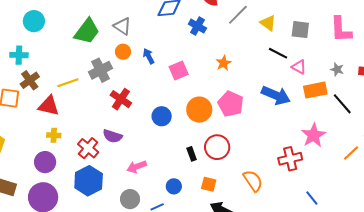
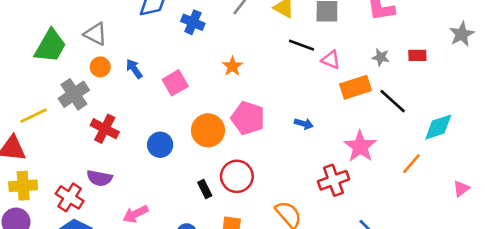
blue arrow: (276, 95) -> (304, 124), moved, size x0.5
yellow cross: (54, 135) -> (23, 186), size x1.5

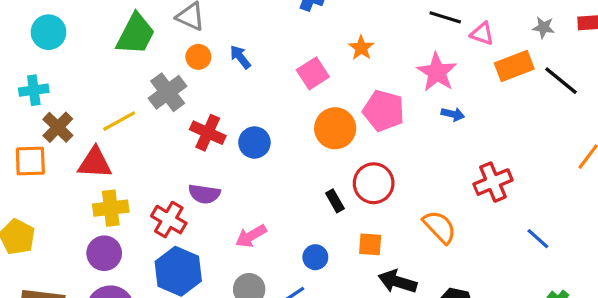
pink square: (175, 83) -> (313, 73), moved
blue circle: (160, 145) -> (254, 143), moved
pink star: (360, 146) -> (437, 72), moved

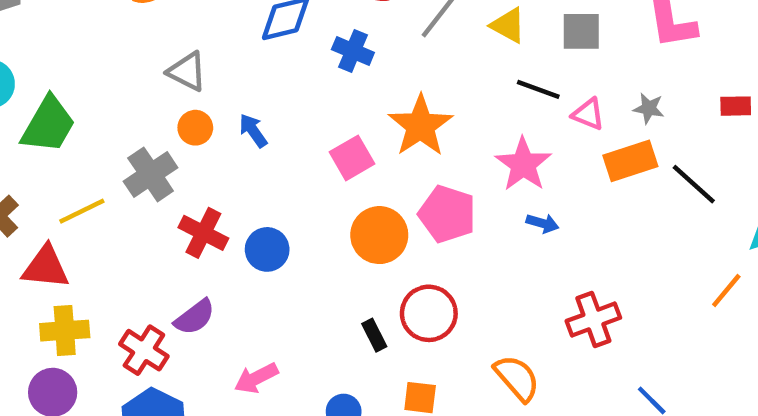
gray star: (543, 27) -> (649, 108), moved
green trapezoid: (136, 34) -> (48, 125), moved
orange star: (361, 48) -> (420, 126), size x1.8
purple semicircle: (204, 194) -> (195, 317), turned -48

